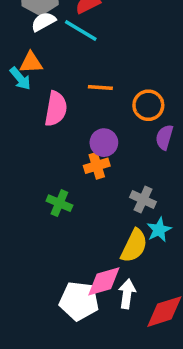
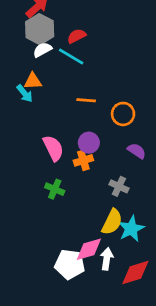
pink semicircle: (56, 109) -> (53, 148), moved, turned -36
purple semicircle: (164, 137) -> (137, 151), moved, turned 108
cyan star: (159, 230) -> (131, 229), moved, size x1.4

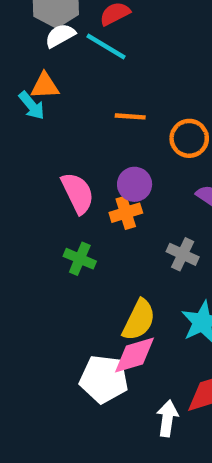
yellow semicircle: (112, 222) -> (139, 320), moved
white arrow: (107, 259) -> (167, 418), moved

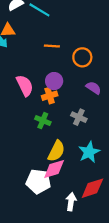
green cross: (80, 259) -> (43, 121), moved

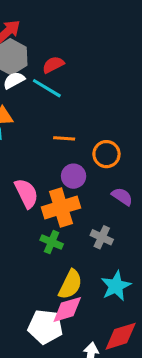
purple circle: (54, 81) -> (74, 176), moved
orange cross: (50, 96) -> (61, 207), size x1.6

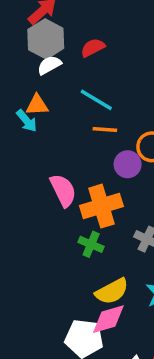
cyan line: (47, 88) -> (96, 100), moved
purple circle: (74, 176) -> (128, 164), moved
yellow semicircle: (70, 284) -> (112, 291), turned 36

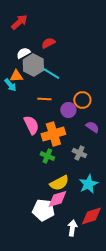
gray hexagon: (46, 39) -> (33, 65), moved
orange line: (105, 129) -> (44, 99), moved

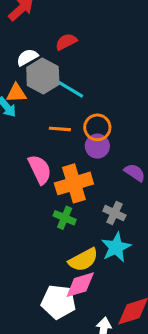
orange circle: (82, 100) -> (97, 127), moved
cyan star: (88, 184) -> (116, 247), moved

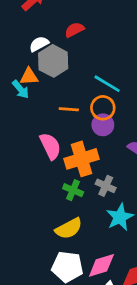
cyan line: (69, 88) -> (107, 84), moved
gray cross: (114, 213) -> (106, 186), moved
yellow semicircle: (83, 260) -> (69, 228), moved
pink diamond: (80, 285) -> (101, 265), moved

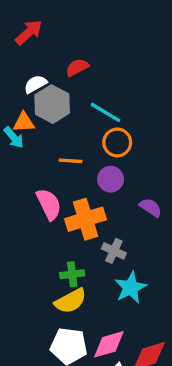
cyan line: (107, 84) -> (106, 112), moved
orange circle: (103, 108) -> (117, 142), moved
green cross: (73, 190) -> (72, 274), moved, turned -30

